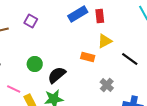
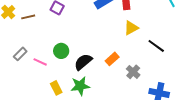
orange rectangle: (88, 57) -> (112, 59), moved, turned -56
pink line: (14, 89) -> (40, 62), moved

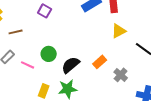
brown line: (28, 17) -> (16, 32), moved
yellow rectangle: (56, 88) -> (44, 91), turned 48

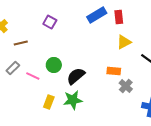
orange rectangle: (100, 62) -> (114, 71), moved, turned 48

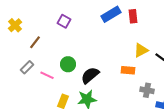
yellow triangle: (124, 42) -> (141, 50), moved
brown line: (21, 43) -> (35, 42), turned -40
gray cross: (126, 86) -> (147, 90), moved, turned -32

